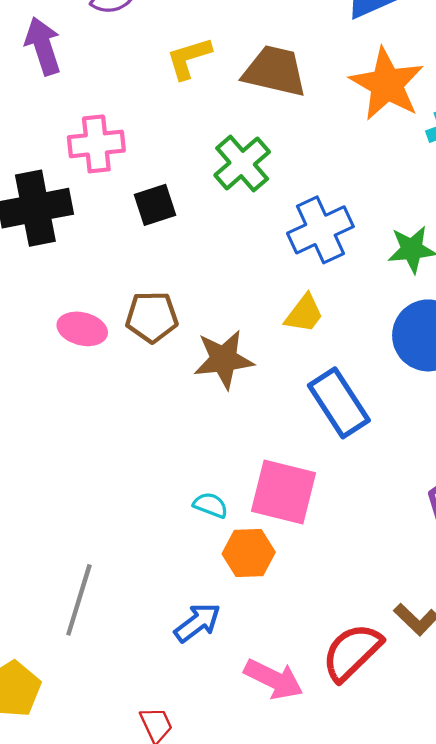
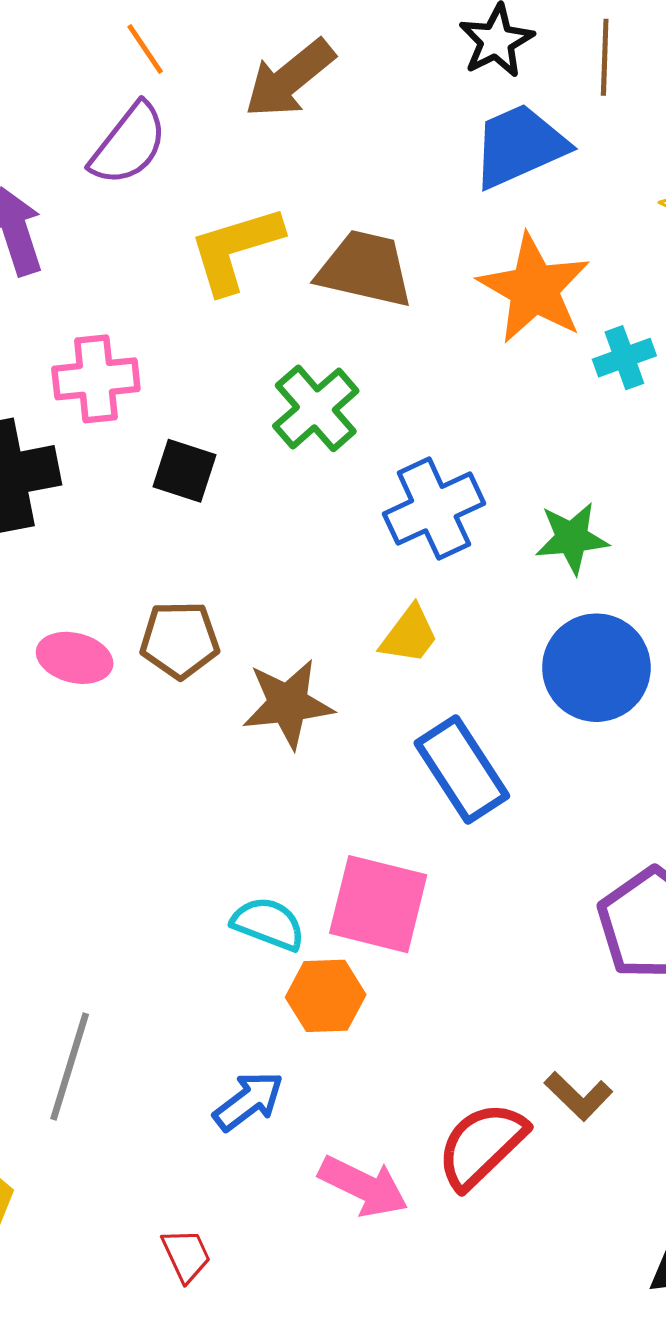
yellow L-shape: (189, 58) -> (235, 249), size x1.4
black square: (155, 205) -> (185, 471), turned 36
cyan semicircle: (211, 505) -> (268, 924), size x1.4

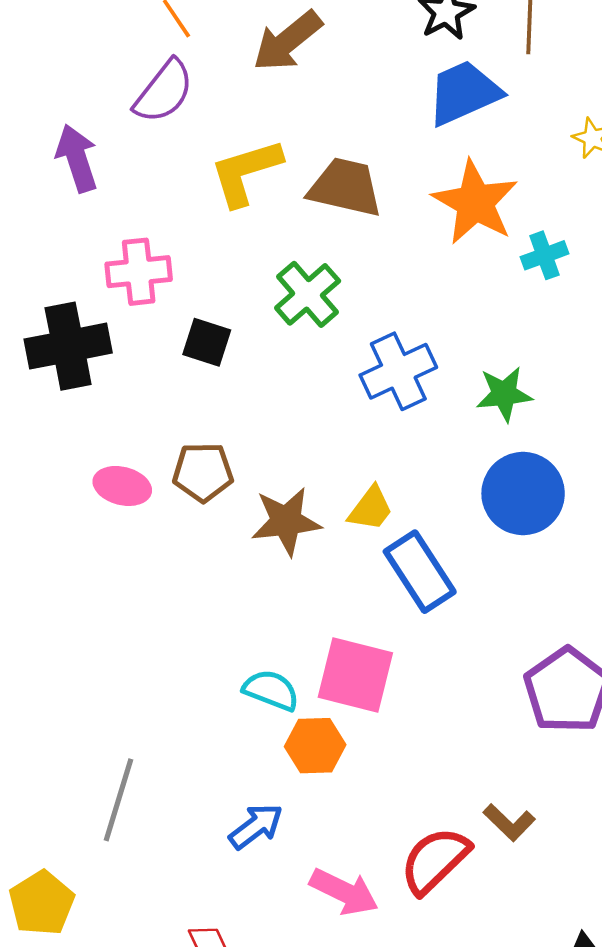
yellow trapezoid: (409, 635) -> (371, 509), moved

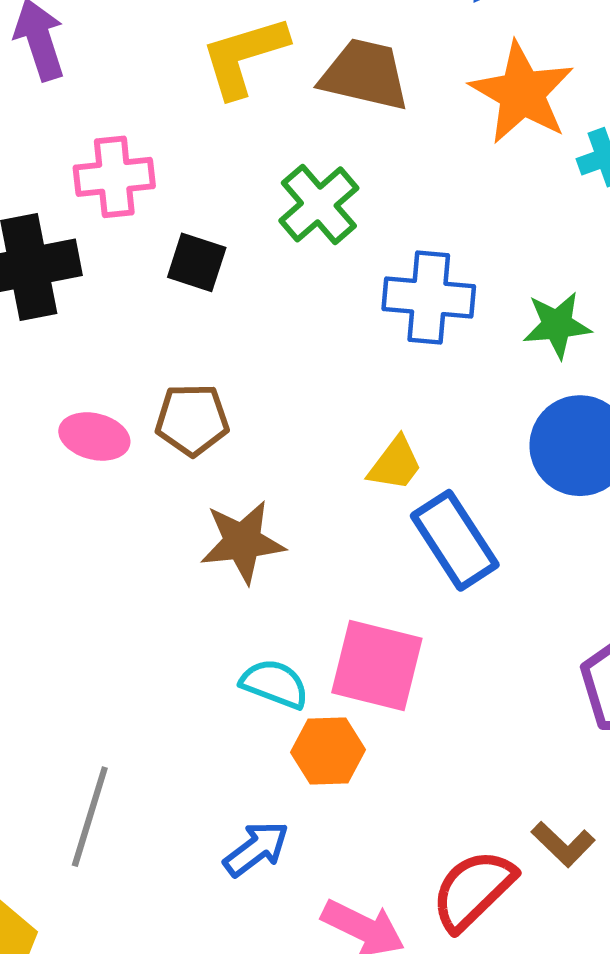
blue cross: (398, 371) -> (429, 298), turned 30
brown star: (286, 521) -> (243, 542), moved

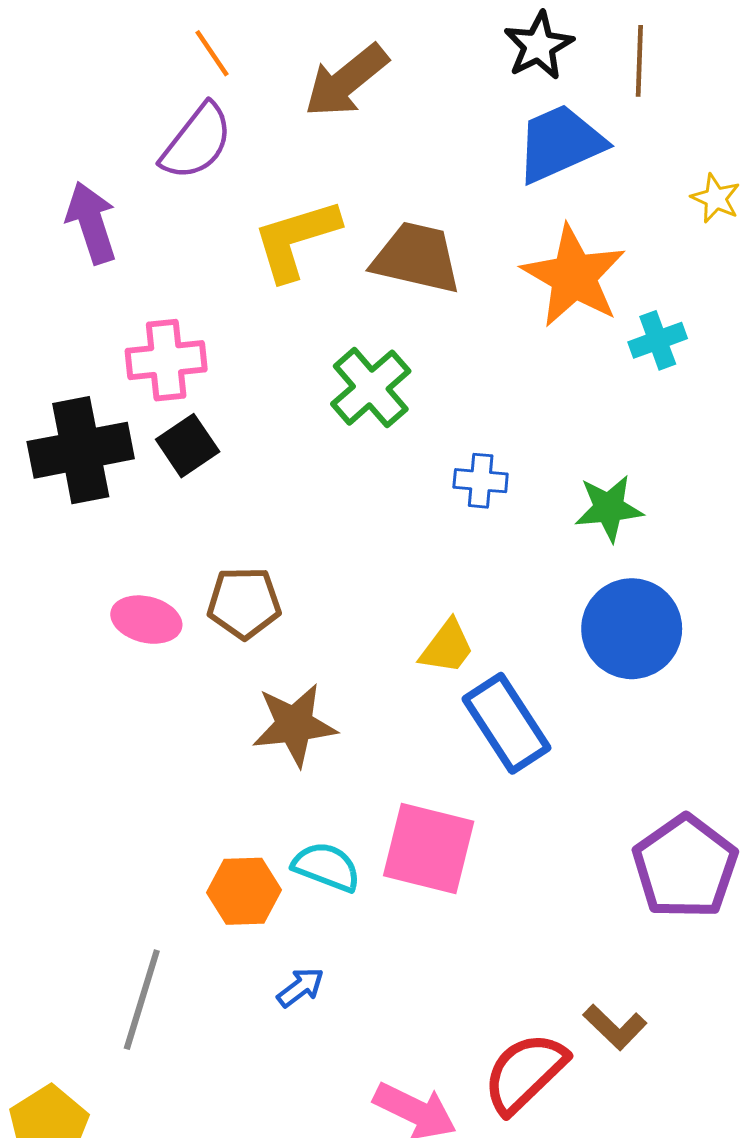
black square: (197, 262) -> (188, 446), moved, turned 38
blue cross: (429, 298) -> (481, 481), size x0.6
orange hexagon: (328, 751) -> (244, 891), moved
blue arrow: (256, 849) -> (300, 987), moved, size x0.7

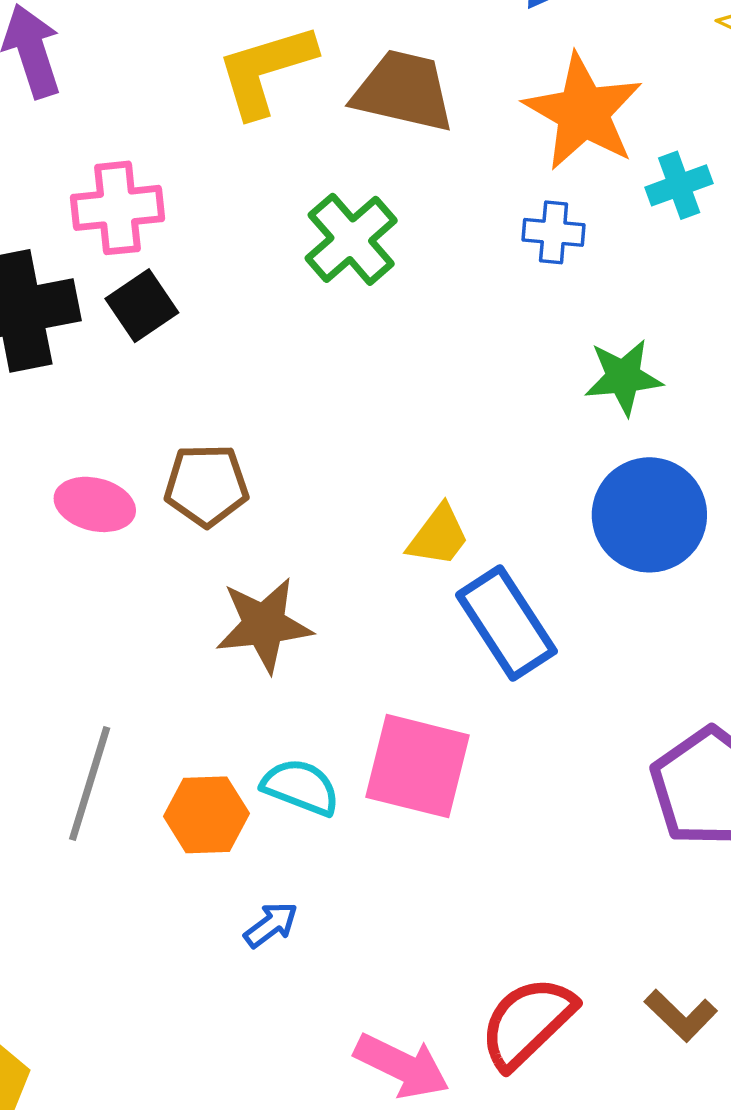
blue cross: (481, 481) -> (554, 232), moved
gray line: (142, 1000) -> (90, 784), moved
brown L-shape: (615, 1027) -> (681, 1015), moved

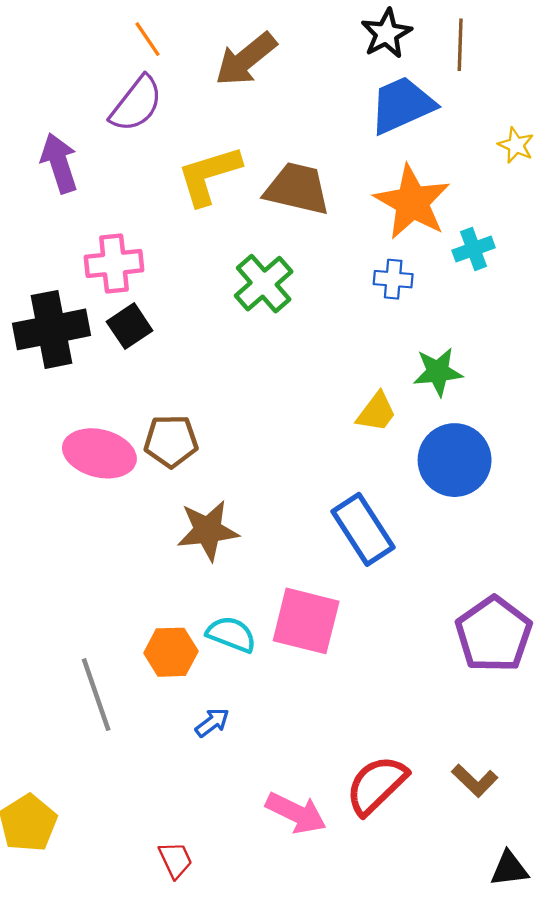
pink ellipse: (95, 504) -> (99, 453), size x1.4
yellow trapezoid: (438, 536) -> (376, 412), moved
gray line: (90, 784) -> (96, 695), moved, turned -36

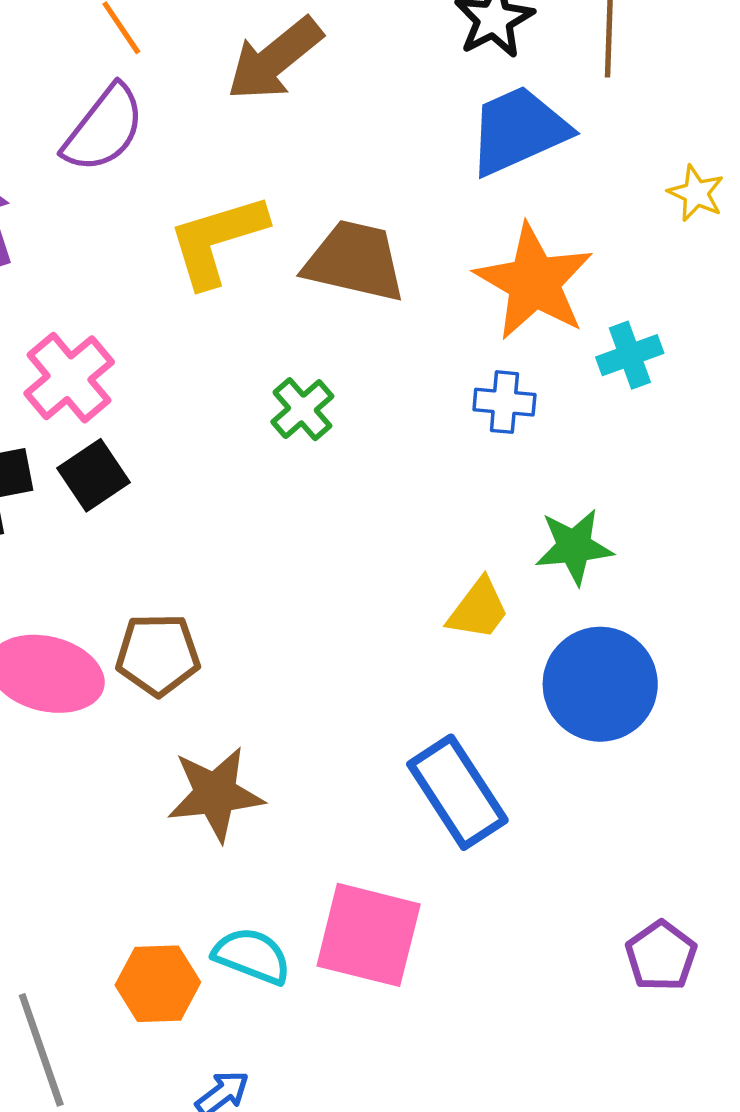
pink cross: (114, 264) -> (69, 378), turned -34
green cross: (264, 284) -> (302, 409), size x0.7
purple pentagon: (494, 634) -> (661, 956), size x0.6

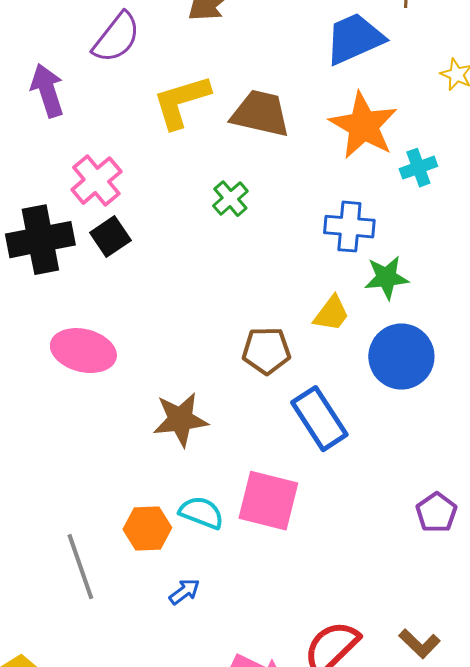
blue cross: (504, 402) -> (349, 227), moved, size x1.4
brown pentagon: (158, 655) -> (266, 351), moved

